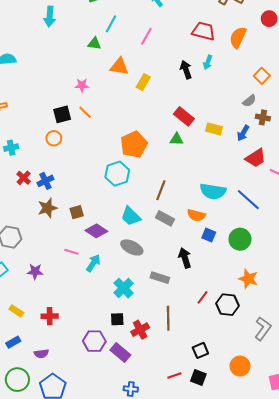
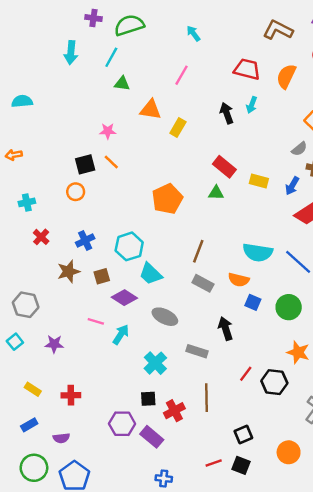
cyan line: (111, 24) -> (111, 57), moved
cyan hexagon: (117, 174) -> (129, 246), moved
blue cross: (45, 181) -> (85, 241), moved
cyan trapezoid: (131, 216) -> (151, 274), moved

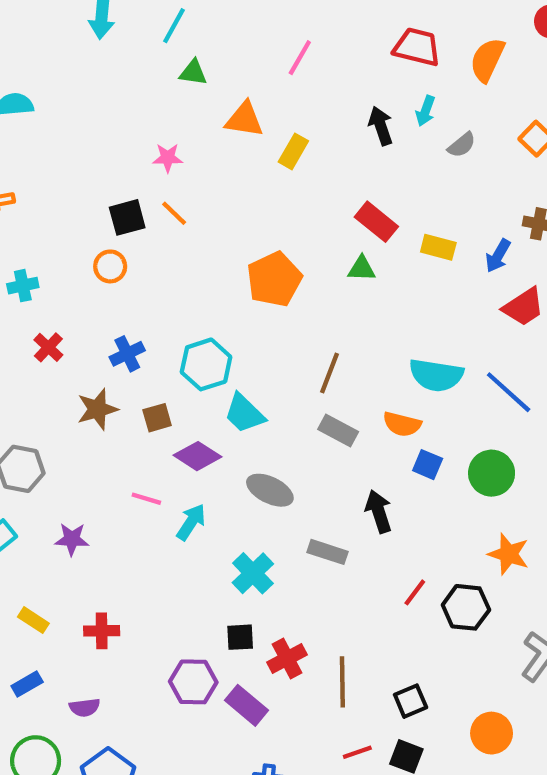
gray semicircle: (299, 149) -> (462, 145), moved
brown line: (206, 398) -> (342, 682), moved

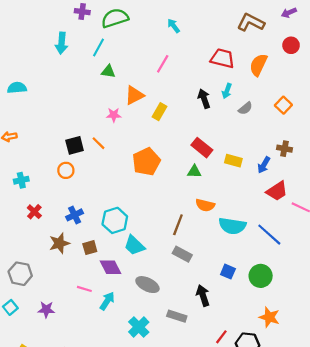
orange triangle: (244, 119) -> (134, 95), turned -36
pink star: (168, 158) -> (114, 115), moved
orange pentagon: (274, 279) -> (146, 162), moved
orange semicircle: (402, 424) -> (205, 205), moved
purple diamond: (198, 456) -> (110, 267), turned 30

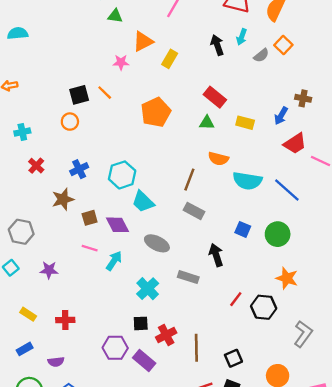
orange square: (283, 105) -> (283, 45), moved
yellow rectangle: (233, 161) -> (245, 123), moved
brown square: (90, 248) -> (90, 218), moved

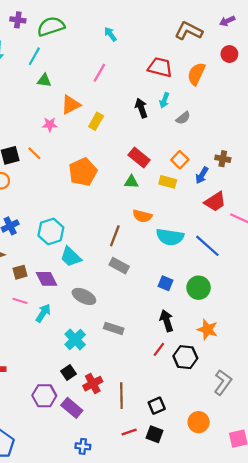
orange square: (283, 45) -> (180, 160), moved
black arrow: (216, 255) -> (167, 321), moved
black square: (141, 323) -> (69, 373), turned -32

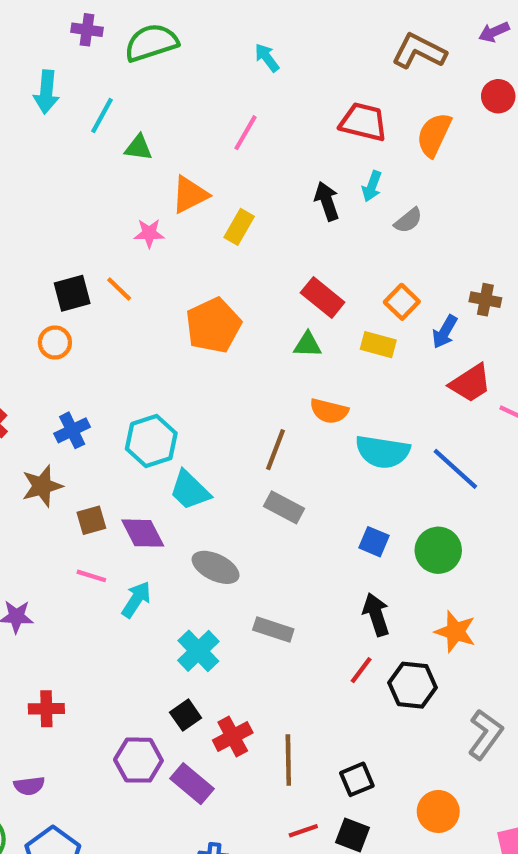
cyan line: (34, 56) -> (102, 115), moved

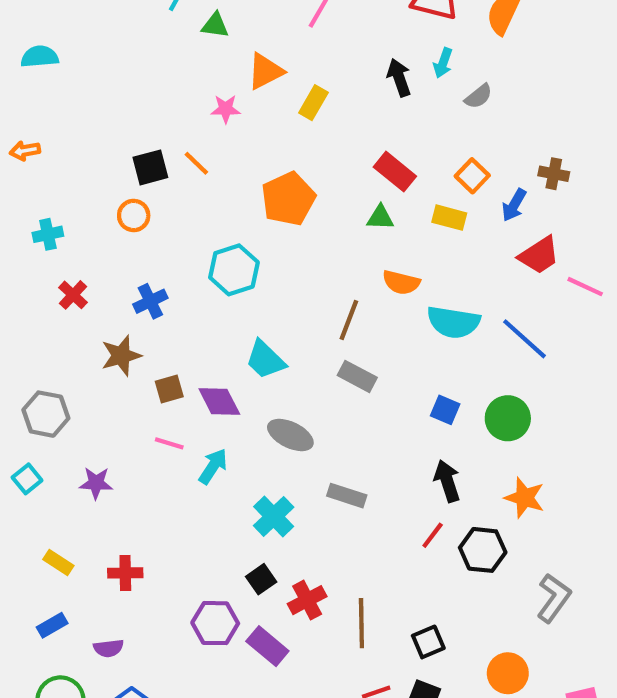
cyan hexagon: (151, 441) -> (234, 270), moved

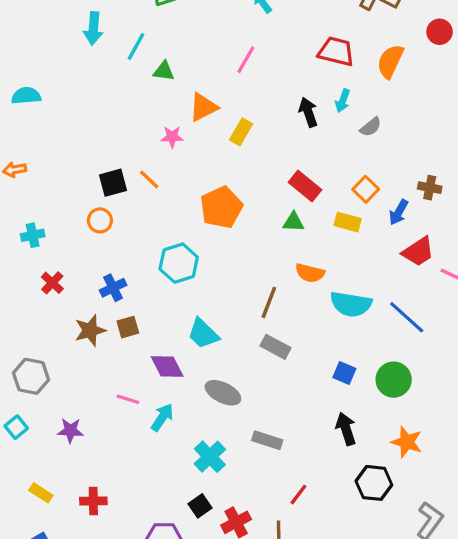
brown square: (169, 389) -> (128, 327), moved
red line: (433, 535) -> (298, 494), moved

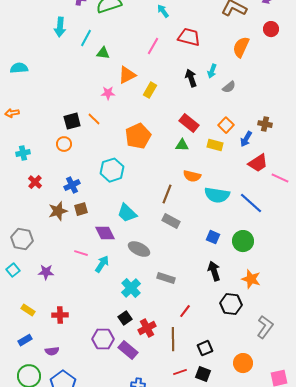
red trapezoid: (336, 51) -> (189, 37), moved

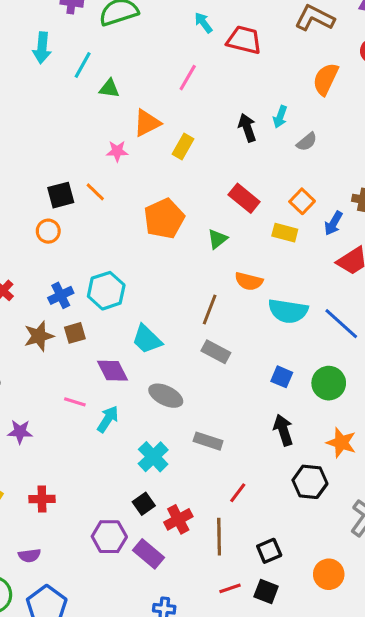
red trapezoid: (189, 37) -> (244, 40), moved
green triangle: (182, 145) -> (217, 239), moved, turned -40
cyan hexagon: (112, 170) -> (106, 291), moved

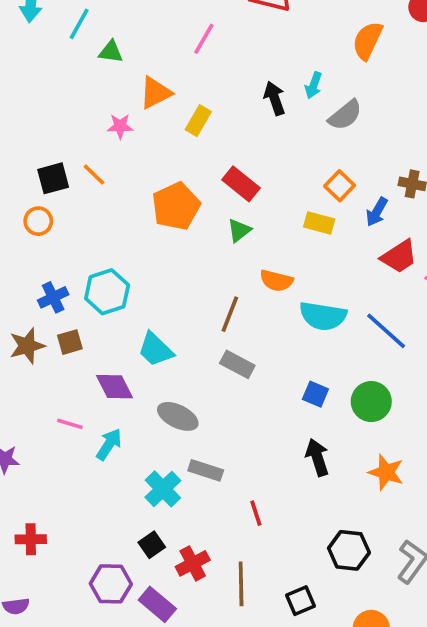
gray semicircle: (307, 142) -> (345, 115), size x1.4
red rectangle: (244, 198) -> (241, 184), moved
gray rectangle: (208, 441) -> (206, 470), moved
black hexagon: (310, 482) -> (349, 550), moved
red line: (238, 493) -> (256, 513), moved, turned -55

